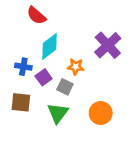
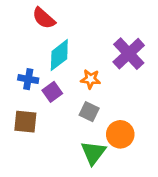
gray square: (65, 87) -> (89, 112), moved
green triangle: (58, 113) -> (93, 153), moved

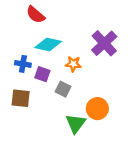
cyan diamond: (59, 55) -> (48, 44), turned 50
purple square: (52, 92) -> (42, 74), turned -35
gray square: (89, 112) -> (63, 89), moved

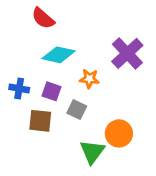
blue cross: (23, 64) -> (19, 89), moved
brown square: (21, 98) -> (40, 121), moved

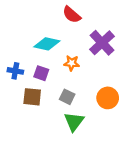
red semicircle: (43, 18) -> (72, 15), moved
gray square: (77, 110) -> (67, 97), moved
orange circle: (119, 133) -> (108, 98), moved

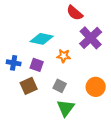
red semicircle: (72, 15) -> (75, 13), moved
brown square: (32, 97) -> (29, 86), turned -30

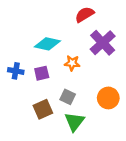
red semicircle: (75, 13) -> (85, 15), turned 108
purple square: (37, 65) -> (42, 73), turned -32
brown square: (29, 86) -> (43, 109), moved

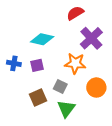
orange star: (72, 63) -> (75, 63), moved, size x1.5

